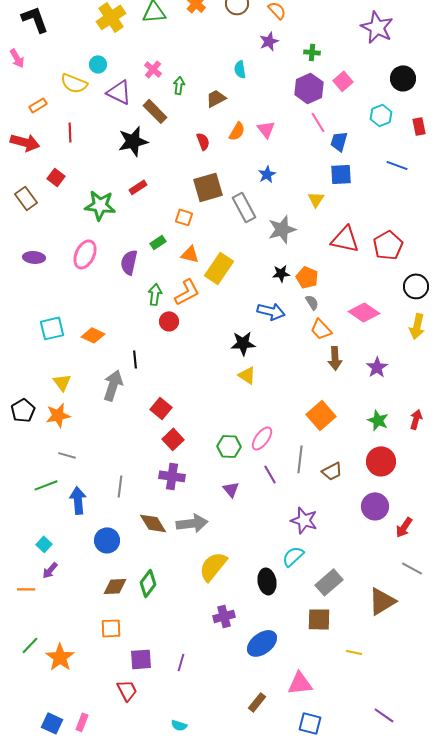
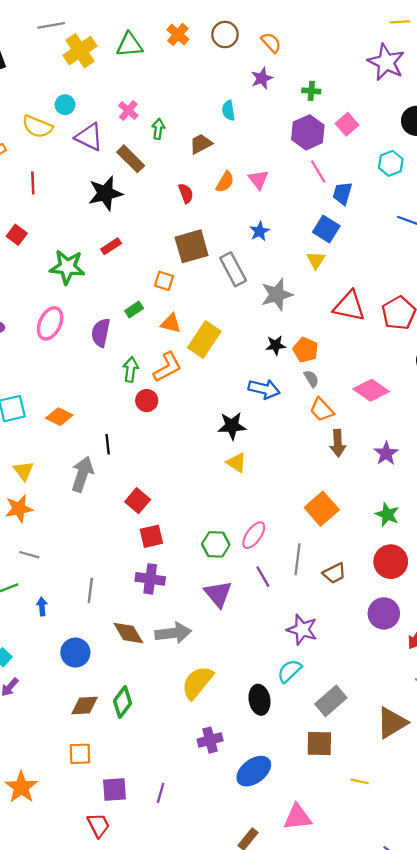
blue square: (341, 174) -> (326, 229), moved, turned 35
red square: (173, 439) -> (151, 536), turned 30
purple triangle: (231, 489) -> (218, 594), size x1.5
blue arrow: (78, 500) -> (42, 607), size x0.6

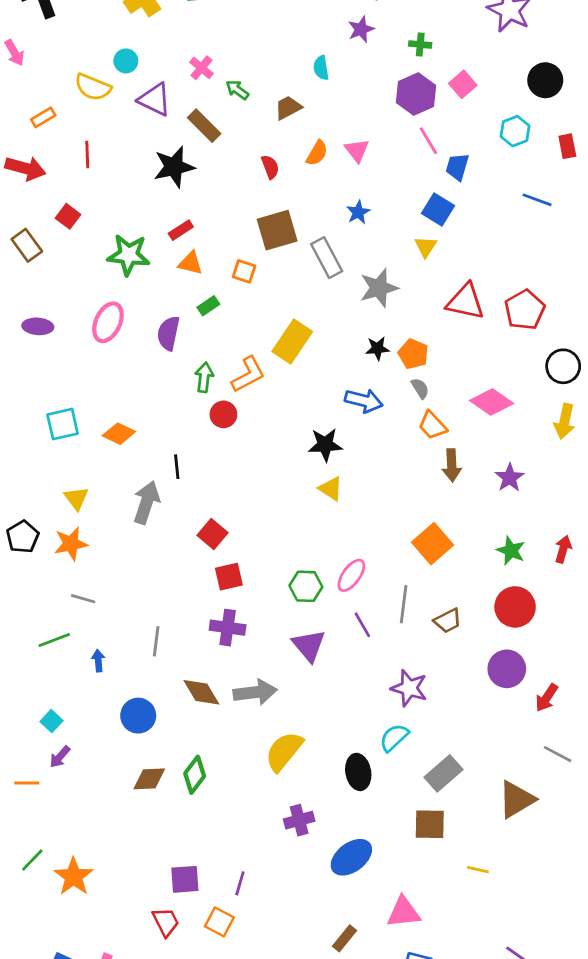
green arrow: (158, 129) -> (237, 90), turned -60
orange triangle: (171, 323) -> (190, 263), moved
orange square: (80, 754) -> (219, 922), moved, turned 30

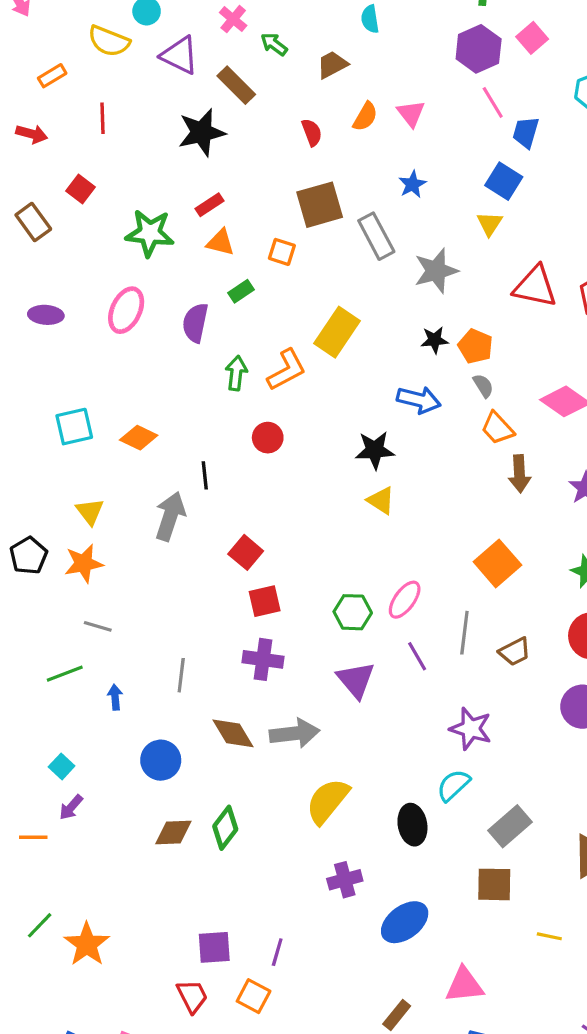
red arrow: (25, 168) -> (32, 134), size x0.7
red circle: (223, 414) -> (268, 438), moved

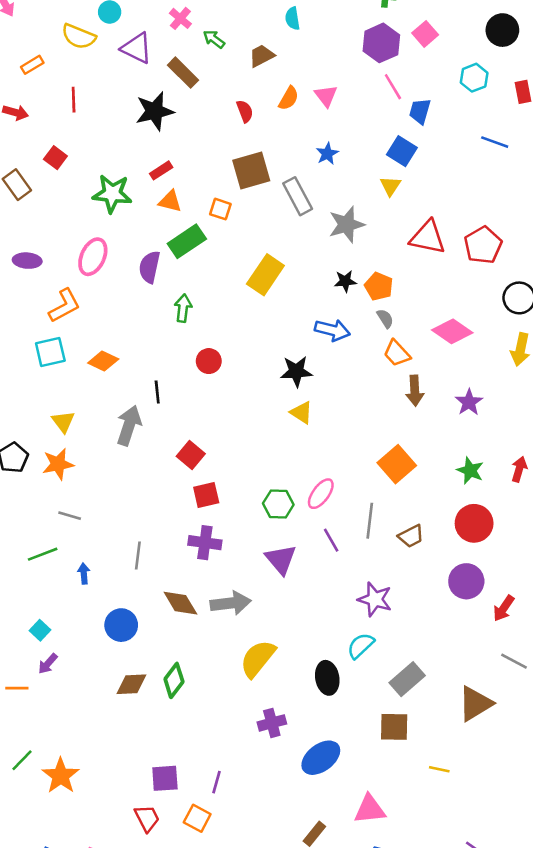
green rectangle: (241, 291) -> (187, 241), size x1.8
orange L-shape: (287, 370) -> (65, 306), moved

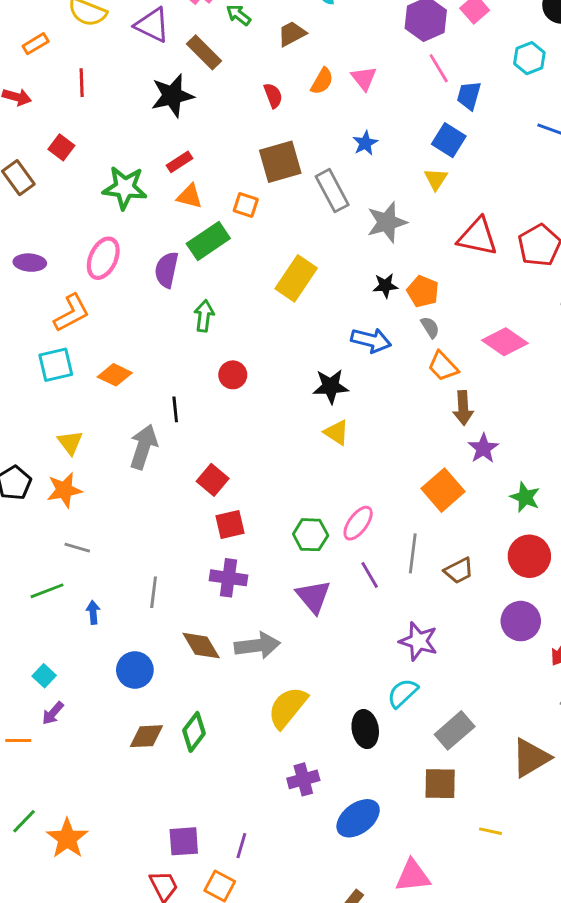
purple star: (469, 402) -> (483, 448), moved

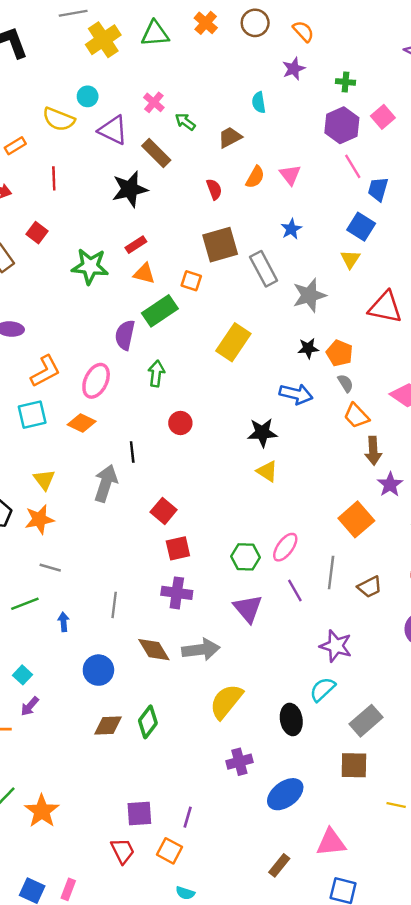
pink ellipse: (103, 258) -> (96, 381), moved

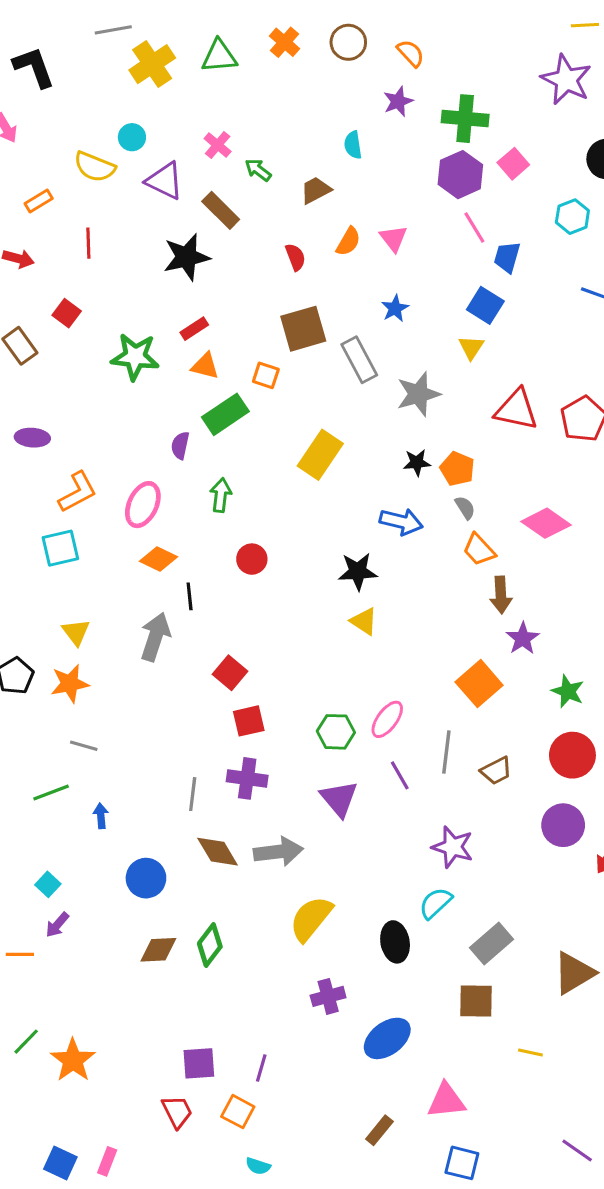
green cross: (345, 82) -> (465, 119), size x1.8
purple semicircle: (125, 335) -> (180, 445), size x0.7
orange diamond: (82, 423) -> (158, 559), moved
gray line: (114, 605) -> (193, 794), moved

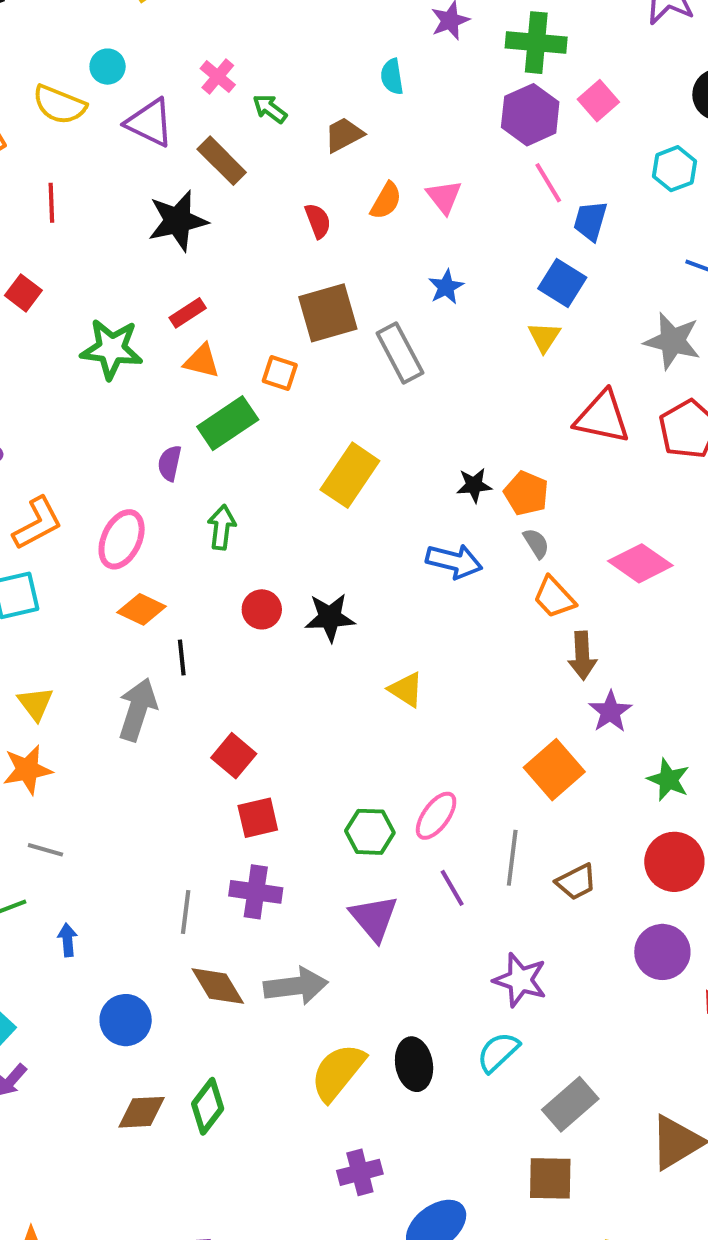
gray star: (418, 394) -> (672, 341), moved, turned 30
black star: (358, 571) -> (330, 617), moved
black ellipse: (395, 942) -> (414, 1064), moved

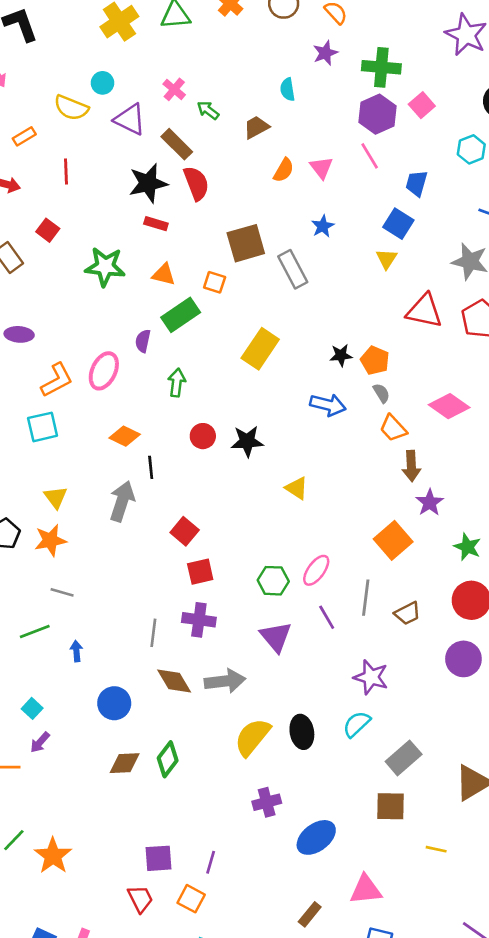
pink line: (548, 183) -> (370, 156), moved
red semicircle: (318, 221) -> (196, 183), moved, size x1.5
red rectangle: (188, 313) -> (156, 224), moved, turned 50
pink ellipse: (122, 539) -> (104, 371), moved

